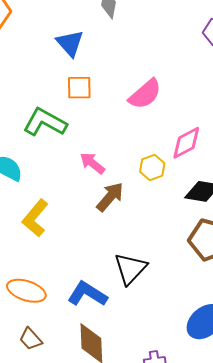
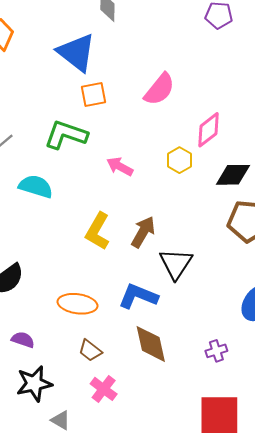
blue triangle: (70, 43) -> (77, 52), size x1.4
brown arrow: (110, 197) -> (143, 232), moved
yellow L-shape: (35, 218) -> (98, 231), moved

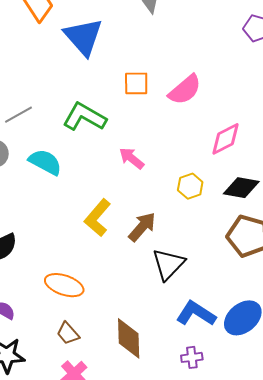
blue triangle: (77, 52) -> (83, 37), moved
orange square: (94, 94) -> (136, 83), moved
yellow hexagon: (179, 160) -> (190, 186), moved
blue L-shape: (138, 296) -> (196, 314), moved

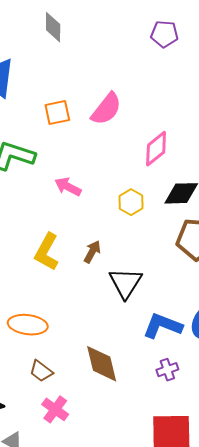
brown arrow: (142, 227) -> (92, 252), size x0.7

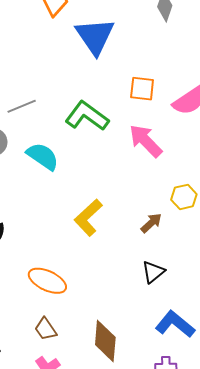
pink arrow: (68, 187) -> (146, 141), moved, size x1.4
brown arrow: (92, 252) -> (151, 223), moved
black triangle: (125, 283) -> (153, 272), size x0.7

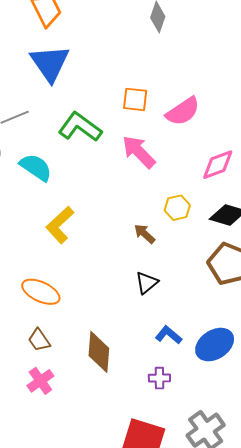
blue triangle: (95, 36) -> (50, 63), moved
yellow L-shape: (88, 218) -> (60, 225), moved
brown arrow: (151, 223) -> (145, 234), turned -95
blue L-shape: (175, 324) -> (169, 335), size x0.7

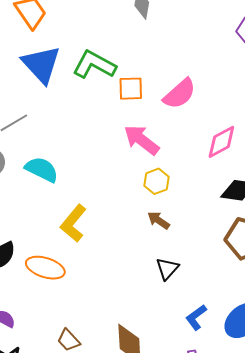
green L-shape: (80, 127) -> (94, 65), moved
yellow hexagon: (177, 208) -> (156, 181), moved
orange ellipse: (41, 292) -> (45, 268), moved
blue L-shape: (169, 335) -> (196, 317), turned -68

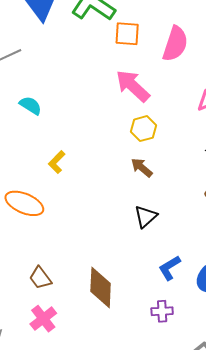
pink semicircle: (180, 94) -> (175, 44), turned -36
cyan semicircle: (42, 169) -> (31, 105), size x0.7
yellow L-shape: (73, 223) -> (57, 162), size x0.6

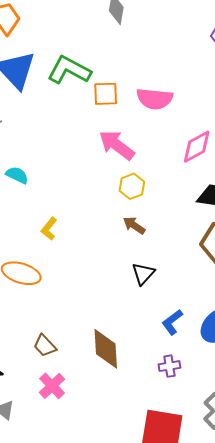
pink semicircle: (175, 44) -> (155, 99), turned 84

